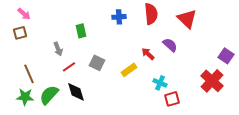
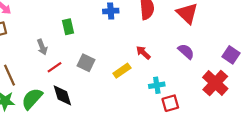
purple semicircle: (170, 45) -> (186, 52), moved
cyan cross: (160, 83) -> (157, 85), turned -32

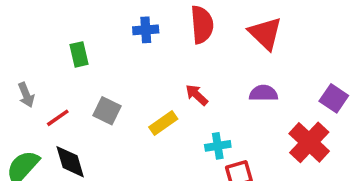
gray arrow: (42, 47) -> (26, 95), moved
purple semicircle: (186, 52) -> (263, 93), turned -42

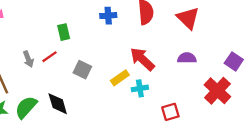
red arrow: (197, 95) -> (142, 59), size x1.6
red line: (58, 118) -> (49, 57), moved
cyan cross: (218, 146) -> (140, 88), moved

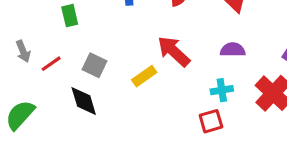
red line: (49, 57) -> (51, 64), moved
cyan cross: (140, 88) -> (222, 90), moved
black diamond: (58, 104) -> (84, 101), moved

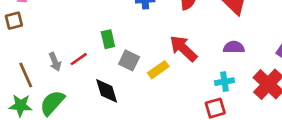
green rectangle: (70, 16) -> (108, 39), moved
gray arrow: (23, 51) -> (55, 62), moved
gray square: (95, 65) -> (129, 60), moved

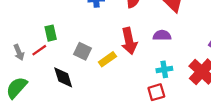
green rectangle: (108, 39) -> (51, 33), moved
purple semicircle: (234, 47) -> (162, 35), moved
red arrow: (183, 48) -> (129, 41), turned -145

